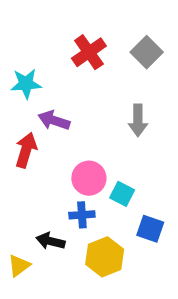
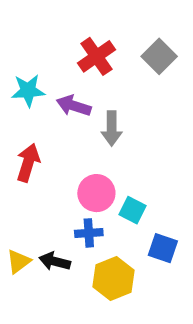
purple arrow: (54, 120) -> (74, 106), moved
gray arrow: (138, 120) -> (112, 129), moved
yellow triangle: (19, 266) -> (19, 261), moved

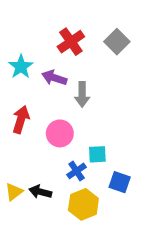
cyan star: (28, 91) -> (21, 67), turned -30
pink circle: (96, 193) -> (60, 133), moved
cyan square: (132, 210) -> (97, 154), turned -30
blue cross: (89, 233) -> (77, 171), moved, turned -30

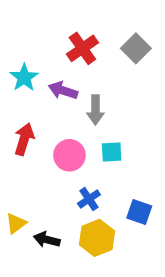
cyan square: (97, 154) -> (112, 152), moved
black arrow: (40, 192) -> (47, 240), moved

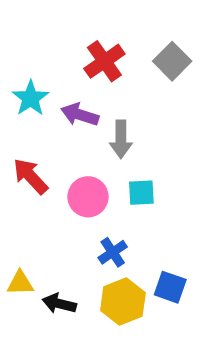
red arrow: (24, 139) -> (30, 176), turned -60
blue square: (139, 212) -> (170, 287), moved
yellow triangle: (16, 223) -> (20, 283), turned 35

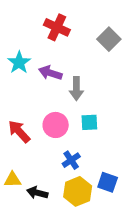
red cross: (104, 61) -> (57, 27), moved, turned -30
red arrow: (30, 176) -> (19, 131), moved

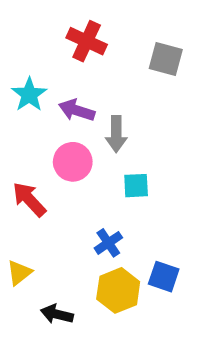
gray square: (109, 39) -> (166, 59), turned -30
pink circle: (56, 125) -> (73, 162), moved
yellow triangle: (13, 180) -> (19, 273), turned -36
black arrow: (37, 193) -> (57, 314), moved

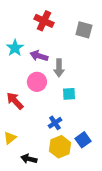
blue square: (164, 277) -> (83, 140), turned 35

